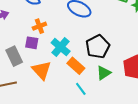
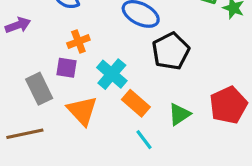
black pentagon: (98, 47) -> (171, 51), moved

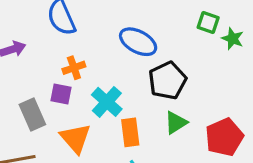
orange rectangle: (136, 103) -> (130, 132), turned 40
green triangle: (179, 114) -> (176, 123), moved

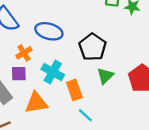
blue ellipse: (138, 42) -> (49, 31), moved
orange triangle: (76, 138) -> (36, 103), turned -45

